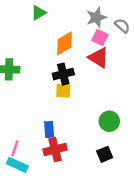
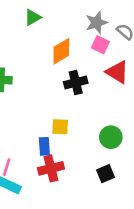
red triangle: (99, 58) -> (117, 72), moved
black cross: (63, 74) -> (76, 83), moved
yellow square: (63, 91) -> (60, 127), moved

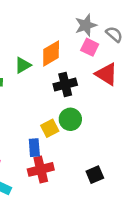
green triangle: (33, 17) -> (23, 65), moved
yellow square: (60, 127) -> (50, 128), turned -30
green circle: (111, 137) -> (70, 119), moved

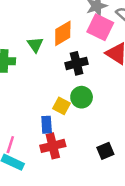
pink square: (90, 47) -> (100, 27), size x1.5
green triangle: (23, 65) -> (35, 45), turned -35
yellow square: (50, 128) -> (62, 106), turned -35

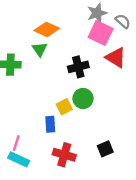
orange diamond: (63, 33) -> (47, 29), moved, turned 55
yellow square: (62, 106) -> (64, 107), turned 35
red cross: (53, 146) -> (64, 155), moved, turned 30

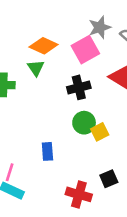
pink square: (101, 33) -> (85, 50), moved, turned 35
yellow square: (64, 107) -> (100, 132), moved
red cross: (64, 155) -> (79, 194), moved

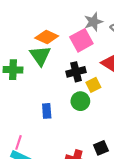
green triangle: (36, 68) -> (40, 56), size x1.5
yellow square: (100, 132) -> (93, 85), moved
blue rectangle: (47, 151) -> (47, 111), moved

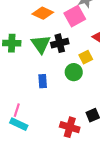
green triangle: (40, 56) -> (41, 44), moved
black cross: (76, 72) -> (60, 43), moved

